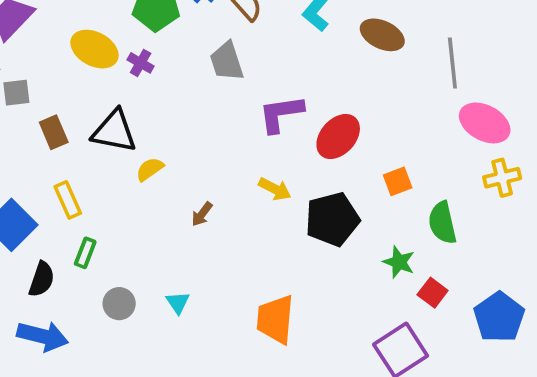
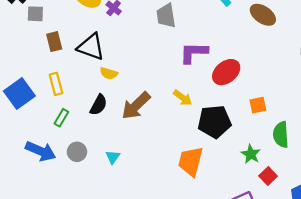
yellow semicircle: (150, 169) -> (109, 73), turned -138
brown arrow: (202, 214) -> (136, 106), size x2.0
black semicircle: (42, 279) -> (99, 105), moved
orange trapezoid: (275, 319) -> (191, 161), moved
blue arrow: (43, 336) -> (41, 151), moved

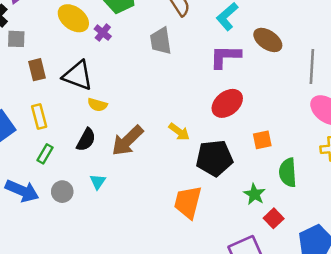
purple L-shape: (194, 53) -> (225, 56), moved
cyan triangle: (113, 157) -> (98, 182), moved

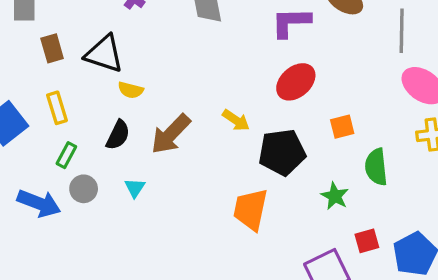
gray circle: (62, 192) -> (84, 189), moved
red square: (274, 218) -> (367, 241), moved, turned 30

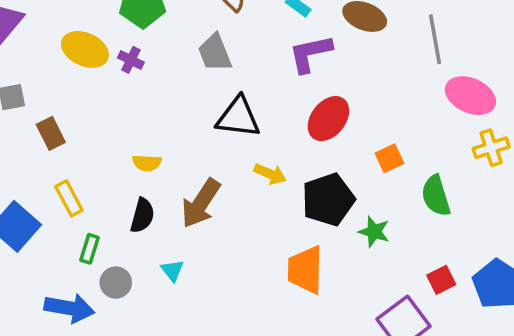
black triangle: (104, 54) -> (238, 117), moved
green star: (335, 196) -> (374, 232), moved

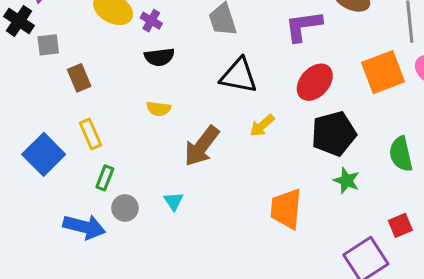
orange square: (389, 158) -> (383, 72), moved, size x1.8
yellow arrow: (270, 174) -> (262, 125), turned 112
black pentagon: (328, 200) -> (334, 134), moved
black semicircle: (142, 215) -> (159, 57), moved, turned 64

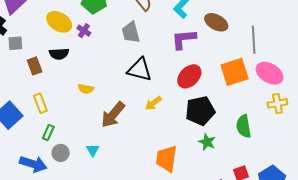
black semicircle: (159, 57) -> (59, 54), moved

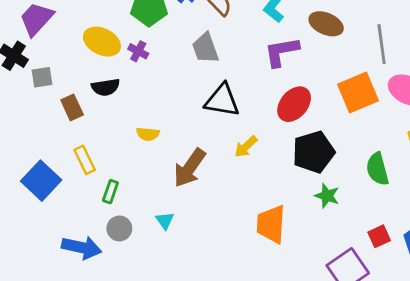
green rectangle: (48, 132) -> (110, 192), moved

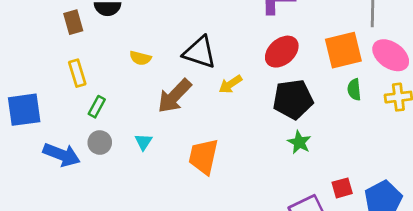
black triangle: (222, 100) -> (200, 52), moved
green semicircle: (377, 169) -> (354, 90), moved, size x0.7
blue square: (41, 181) -> (24, 110), moved, turned 30
orange trapezoid: (271, 224) -> (203, 156), moved

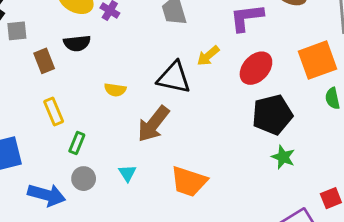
yellow arrow: (230, 84) -> (208, 56), moved
orange trapezoid: (203, 156) -> (189, 181), turned -78

